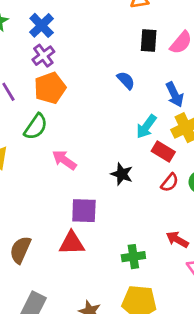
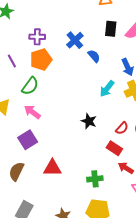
blue cross: (42, 25) -> (75, 40), moved
purple cross: (43, 56) -> (37, 37), turned 35
red rectangle: (163, 152) -> (114, 148), moved
pink arrow: (64, 160) -> (32, 112), moved
purple square: (84, 211) -> (28, 140), moved, turned -36

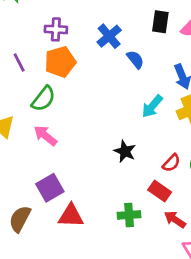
purple square: (28, 140) -> (50, 188), moved
green cross: (95, 179) -> (129, 215), moved

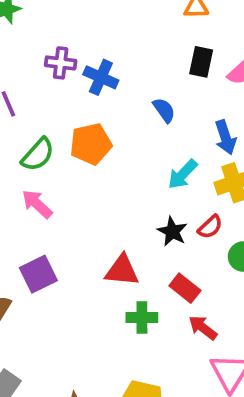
blue cross: (109, 36) -> (101, 77), moved, turned -30
orange pentagon: (60, 62) -> (91, 144), moved
black star: (125, 151) -> (172, 231), moved
red semicircle: (171, 163) -> (210, 227), moved
red triangle: (71, 216) -> (122, 270), moved

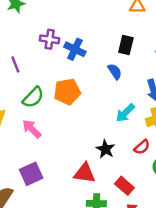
black rectangle: (201, 62) -> (126, 45), moved
black star: (172, 231) -> (105, 149), moved

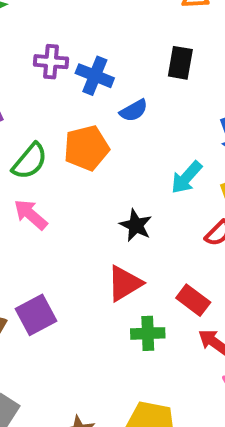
blue semicircle: (115, 72) -> (134, 111), moved, turned 98
black star: (105, 149) -> (136, 225), moved
red triangle: (85, 173) -> (125, 283), turned -35
purple square: (31, 174) -> (36, 315), moved

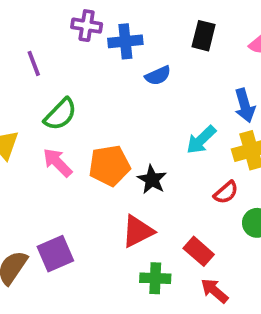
blue cross: (95, 76) -> (125, 41), turned -32
orange pentagon: (86, 148) -> (109, 166), moved

